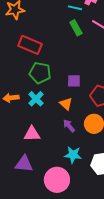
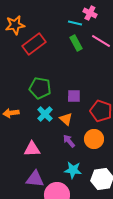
red rectangle: (30, 45) -> (34, 44), moved, turned -60
cyan cross: (36, 99) -> (45, 114), moved
purple triangle: (24, 164) -> (35, 179), moved

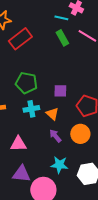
cyan cross: (45, 114) -> (31, 109), turned 35

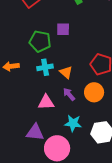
purple square: (60, 91) -> (63, 29), moved
pink triangle: (18, 144) -> (46, 102), moved

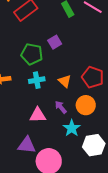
purple square: (63, 29) -> (55, 42), turned -32
orange triangle: (66, 72) -> (65, 81), moved
cyan star: (73, 123) -> (72, 128), moved, turned 30

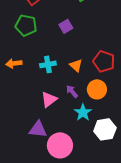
green pentagon: (32, 54) -> (26, 25), moved
pink triangle: (38, 115) -> (49, 99), turned -36

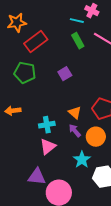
cyan cross: (48, 64) -> (47, 125), moved
purple arrow: (72, 91) -> (75, 131), moved

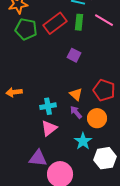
green rectangle: (78, 41) -> (79, 22), turned 35
red rectangle: (36, 42) -> (55, 23), moved
green pentagon: (25, 73) -> (26, 29), moved
purple square: (65, 74) -> (74, 55), moved, turned -32

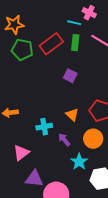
purple arrow: (76, 112) -> (64, 140), moved
pink triangle: (49, 128) -> (21, 153), moved

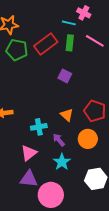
pink triangle: (21, 153) -> (29, 153), moved
cyan star: (79, 162) -> (62, 162), moved

